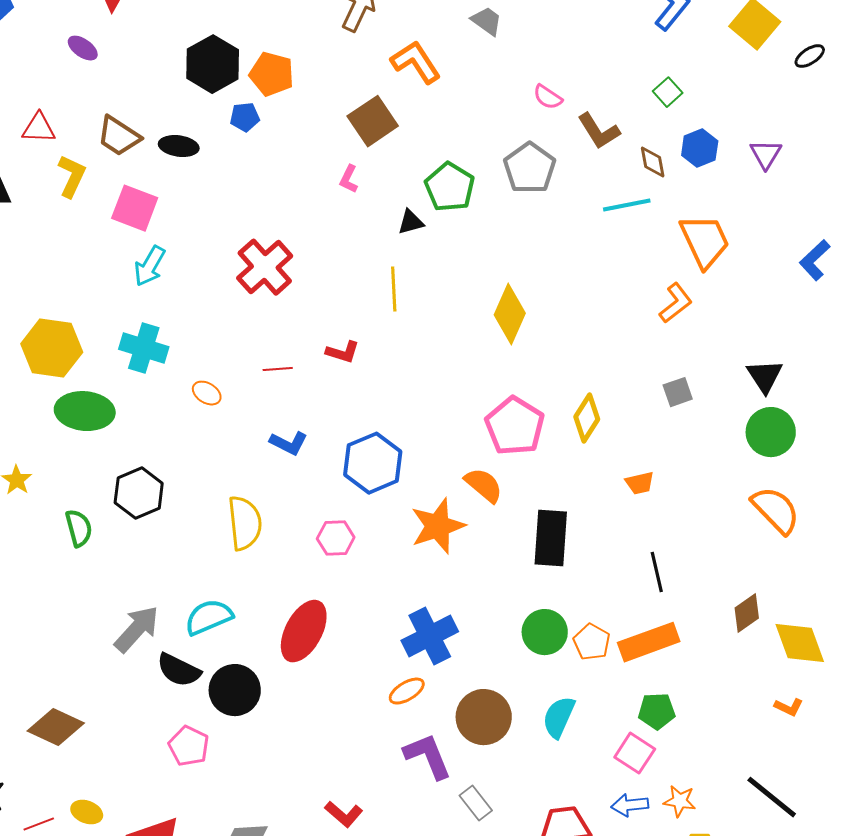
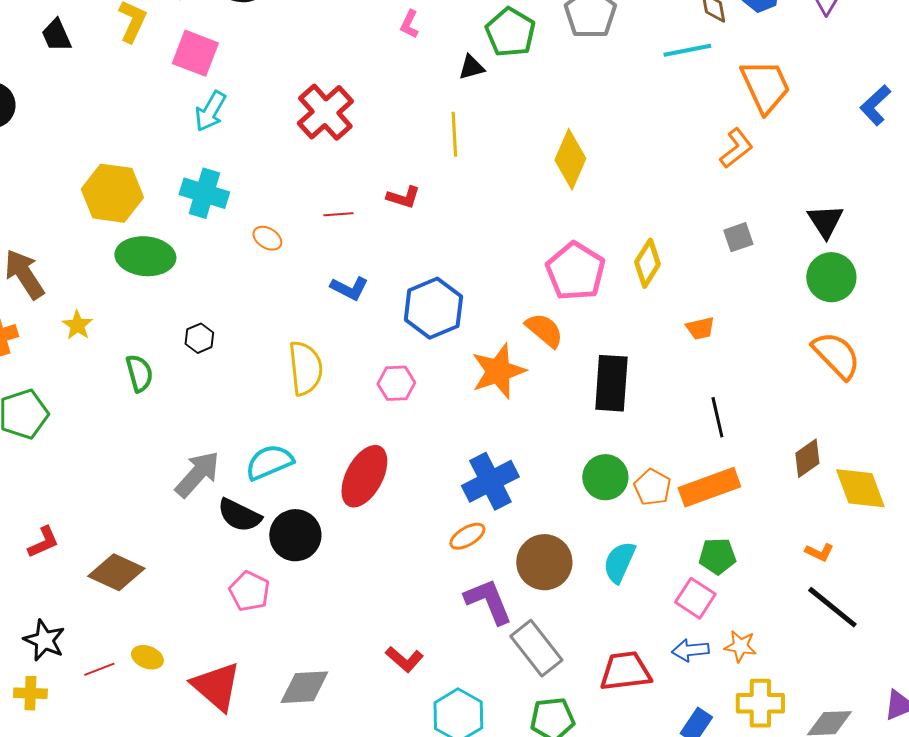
black hexagon: (139, 493) -> (199, 338), size x0.6
orange L-shape: (789, 707) -> (819, 552), moved
black line: (772, 797) -> (832, 607), moved
gray rectangle: (476, 803) -> (536, 648), size x1.6

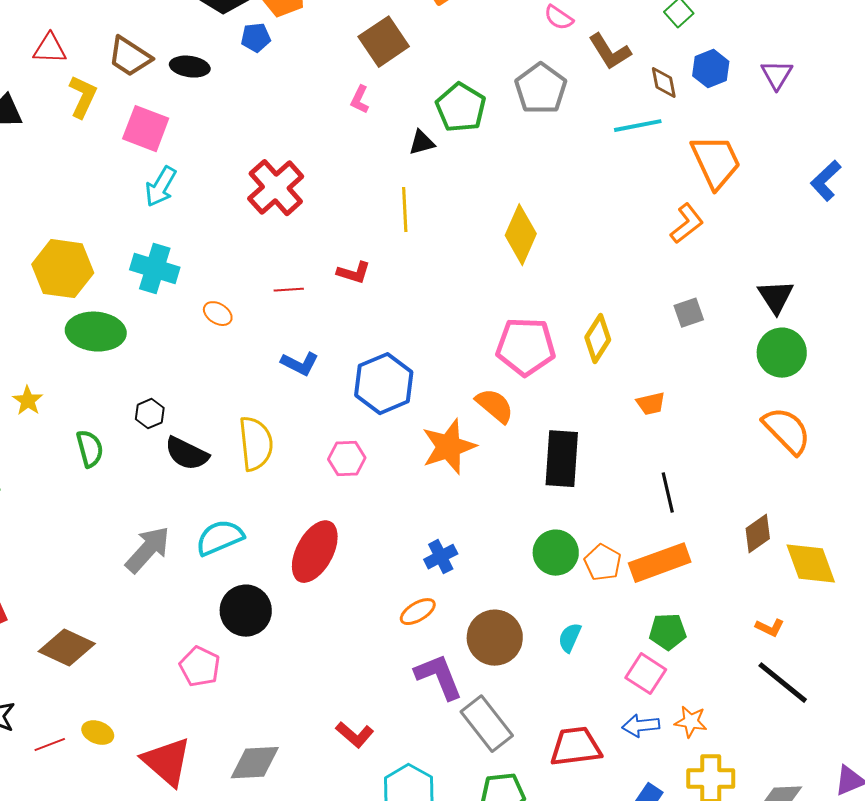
pink pentagon: (575, 271) -> (526, 347), turned -30
blue cross: (490, 481) -> (441, 557), size x0.6
black semicircle: (239, 515) -> (187, 454), moved
cyan semicircle: (619, 562) -> (570, 638), size x0.7

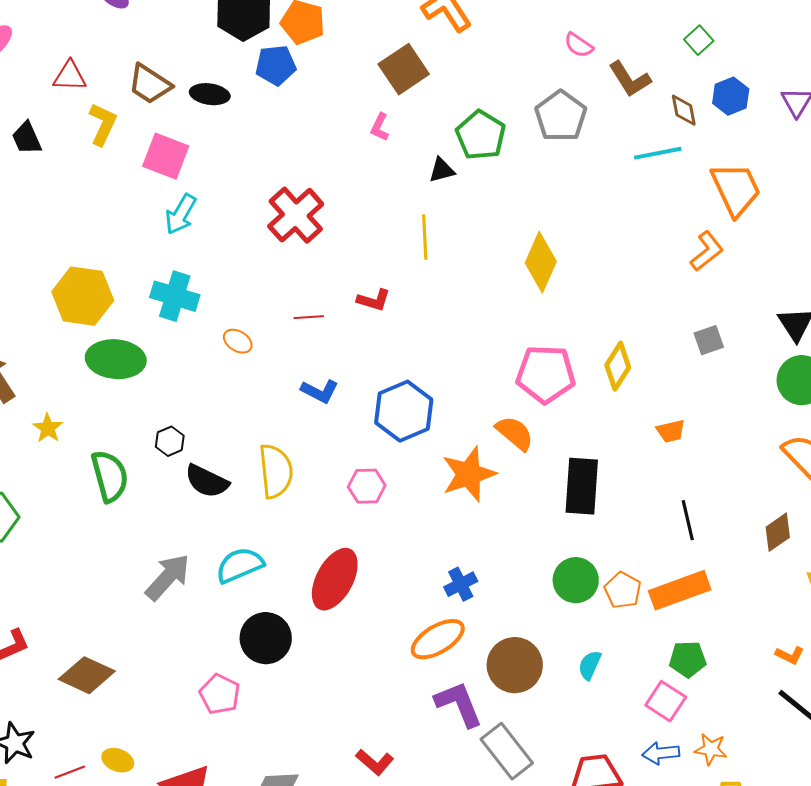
blue pentagon: (256, 38) -> (276, 65), size x1.4
green semicircle: (90, 449) -> (110, 476), size x1.4
brown diamond: (758, 534) -> (778, 532), moved
orange ellipse: (418, 612) -> (438, 639), size x1.5

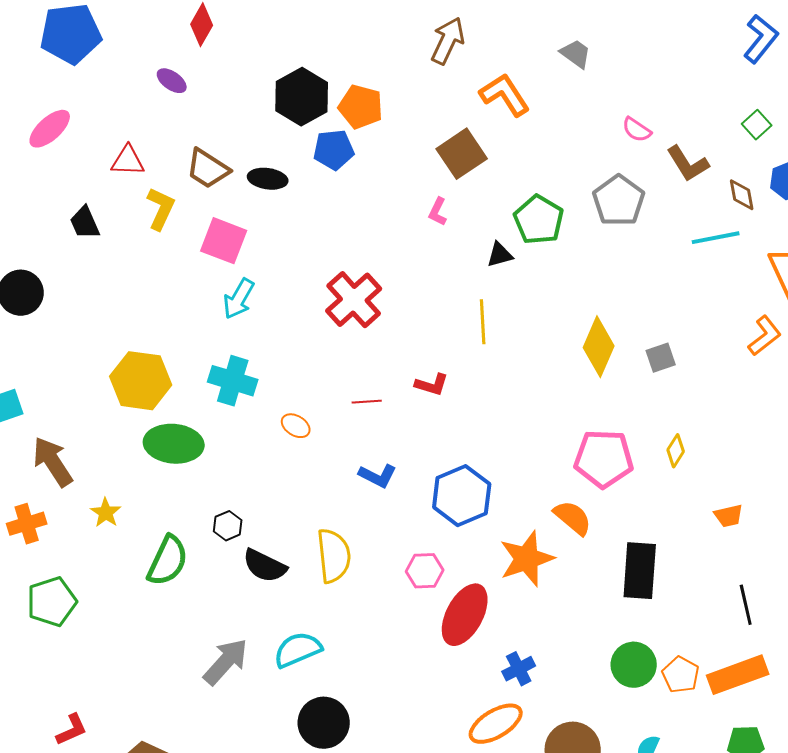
gray square: (709, 340) -> (661, 358), moved
yellow diamond: (618, 366) -> (676, 451), size x0.7
green semicircle: (110, 476) -> (168, 561), turned 40
red ellipse: (335, 579) -> (465, 615), moved

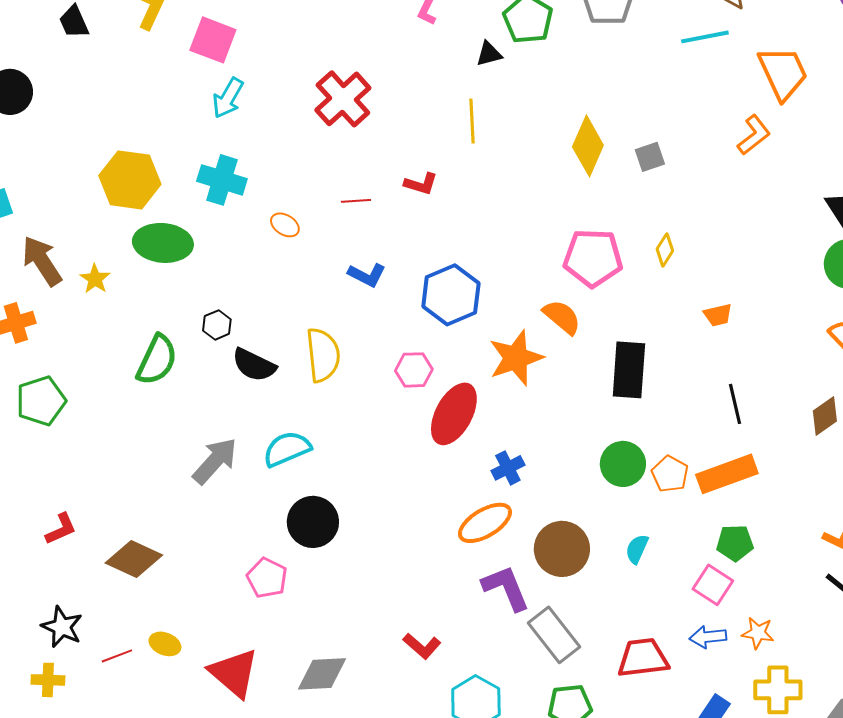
yellow star: (106, 513) -> (95, 279), moved

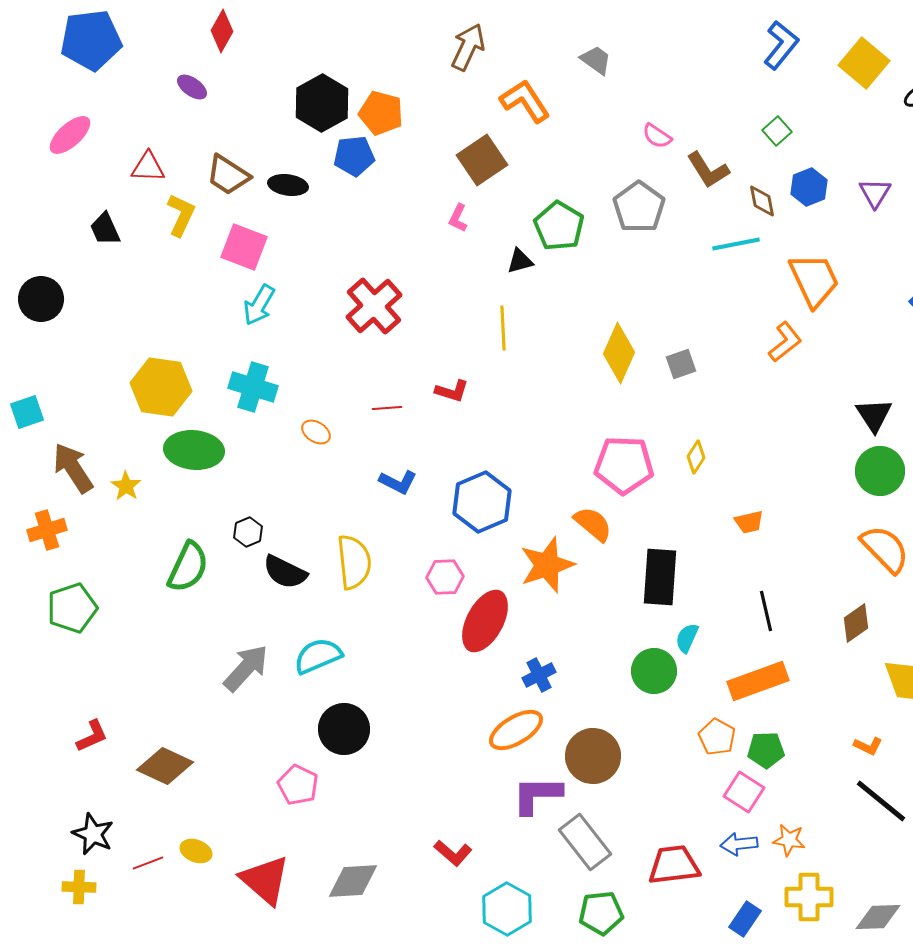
orange pentagon: (670, 474) -> (717, 737), moved
cyan semicircle: (637, 549) -> (687, 638), moved
purple L-shape: (506, 588) -> (537, 795), turned -68

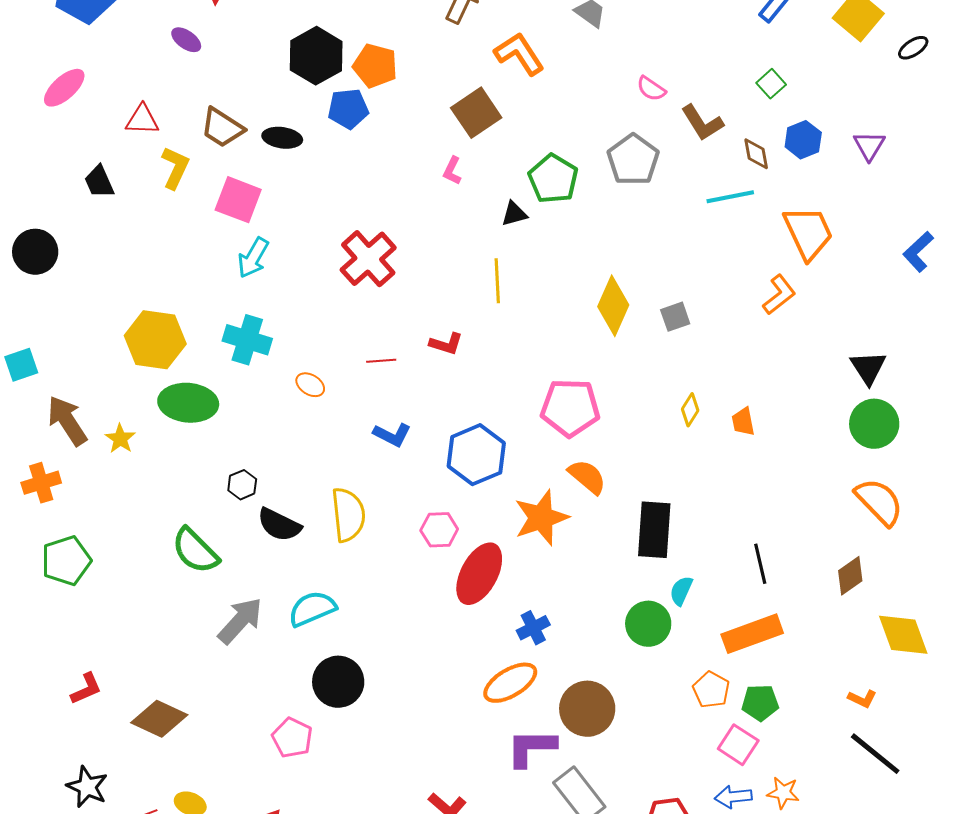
pink pentagon: (624, 465) -> (570, 408), moved
orange trapezoid: (749, 522) -> (743, 422), moved, turned 92
green semicircle: (188, 567) -> (195, 551), moved, turned 110

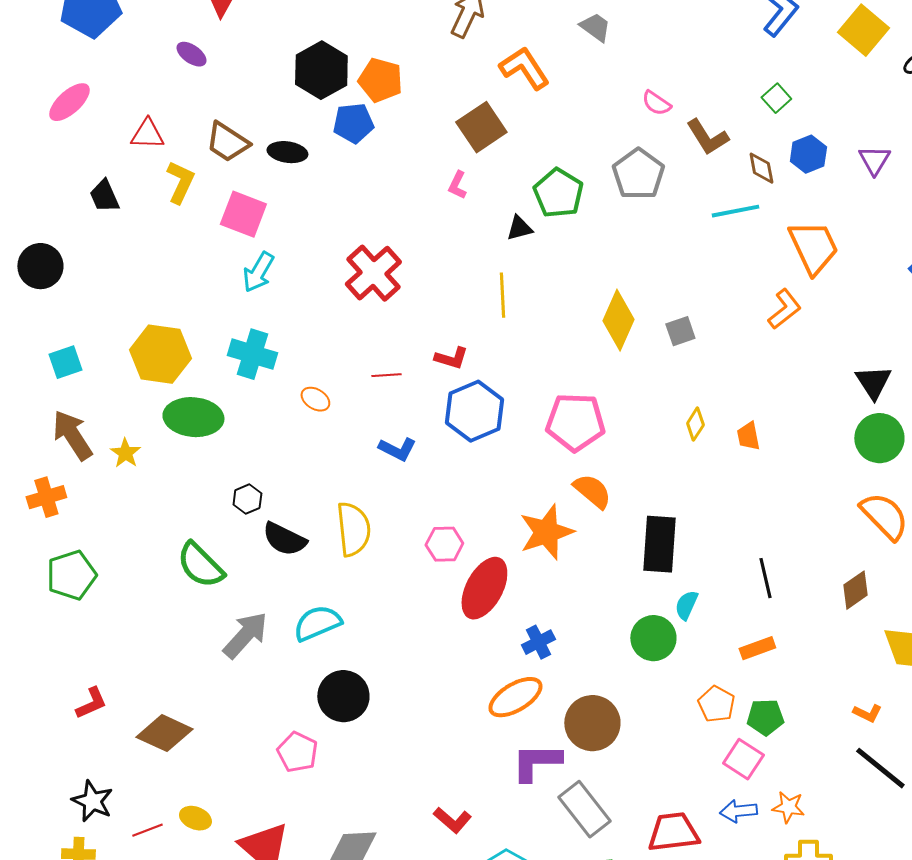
cyan square: (21, 365) -> (65, 362), moved
blue hexagon: (476, 455) -> (474, 411), moved
orange rectangle: (752, 634) -> (757, 648), size x0.6

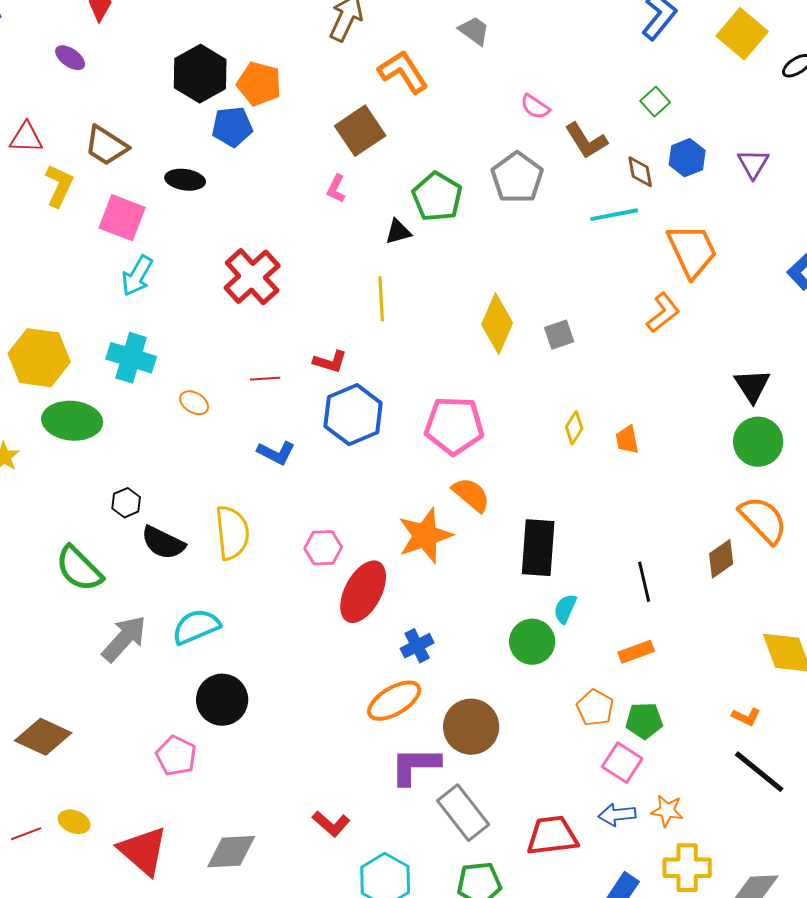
black ellipse: (287, 152) -> (185, 180), moved
brown diamond: (855, 590) -> (721, 559), moved

